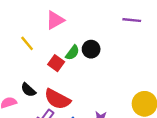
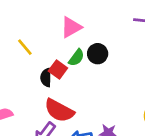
pink triangle: (55, 20) -> (71, 27), moved
black semicircle: (28, 90) -> (46, 77), moved, turned 49

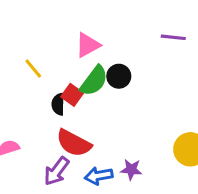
green semicircle: (76, 58) -> (94, 81), size x1.5

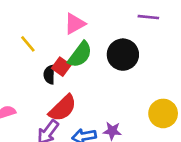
black circle: (119, 76) -> (123, 55), moved, size x1.5
red semicircle: (74, 143) -> (63, 108), turned -72

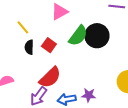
green semicircle: (80, 55) -> (78, 36), moved
black semicircle: (49, 75) -> (29, 47), moved

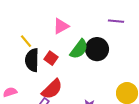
black semicircle: (29, 47) -> (32, 60), size x1.6

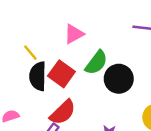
black circle: (97, 49) -> (119, 79), moved
red square: (51, 58) -> (61, 74), size x1.5

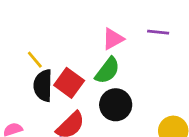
pink triangle: (74, 34) -> (113, 39), moved
black circle: (119, 79) -> (116, 105), moved

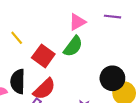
black semicircle: (43, 86) -> (18, 81), moved
black circle: (116, 105) -> (112, 78), moved

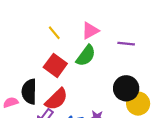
purple line: (112, 17) -> (126, 44), moved
yellow line: (17, 38) -> (54, 33), moved

